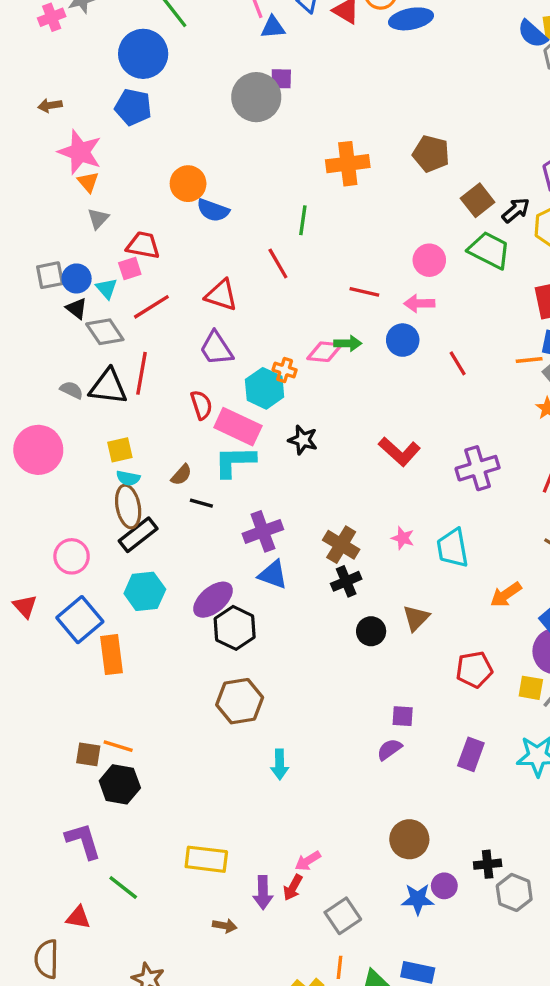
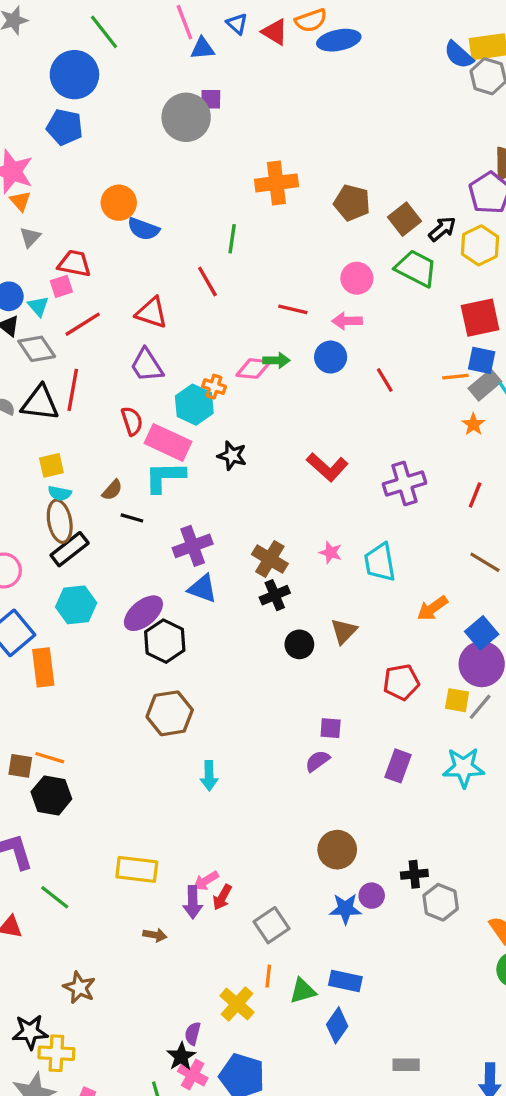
brown pentagon: (431, 154) -> (352, 203), moved
pink arrow: (308, 861) -> (206, 881), moved

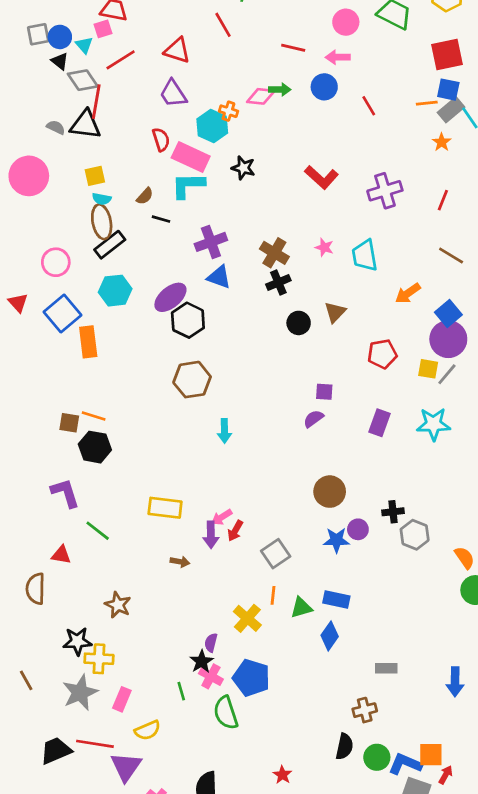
red line: (73, 390) -> (96, 102), moved

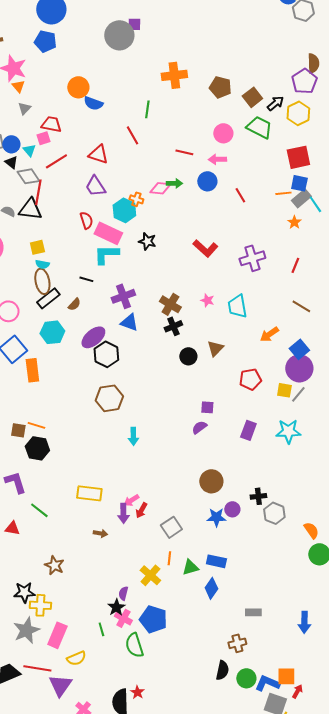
brown semicircle: (145, 196) -> (74, 304), moved
pink rectangle: (122, 699) -> (57, 635), size x1.4
red star: (282, 775) -> (137, 692), moved

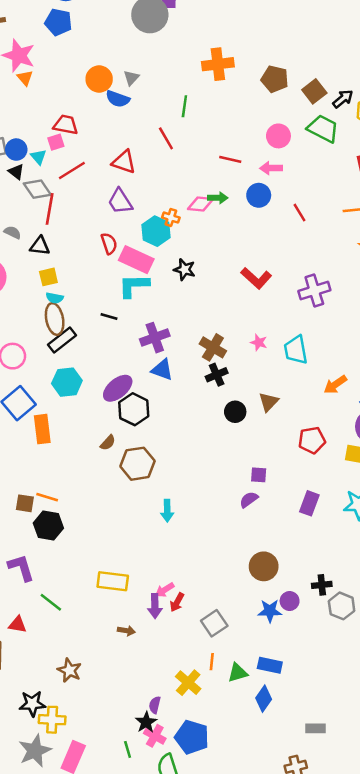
gray triangle: (24, 108) -> (131, 78), moved
black triangle: (30, 209) -> (40, 246), moved, size x0.7
brown semicircle: (74, 304) -> (108, 443), moved

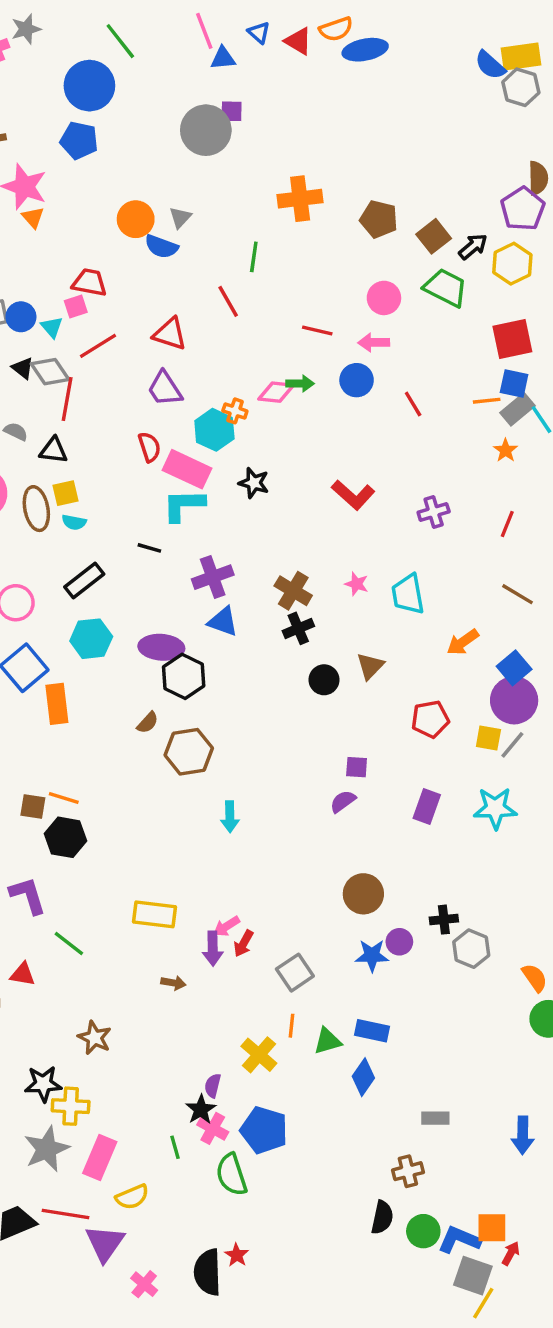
black triangle: (16, 172) -> (23, 368), moved
purple cross: (314, 291) -> (434, 512), size x0.7
brown ellipse: (55, 319) -> (36, 509), moved
purple ellipse: (118, 388) -> (161, 647), turned 44

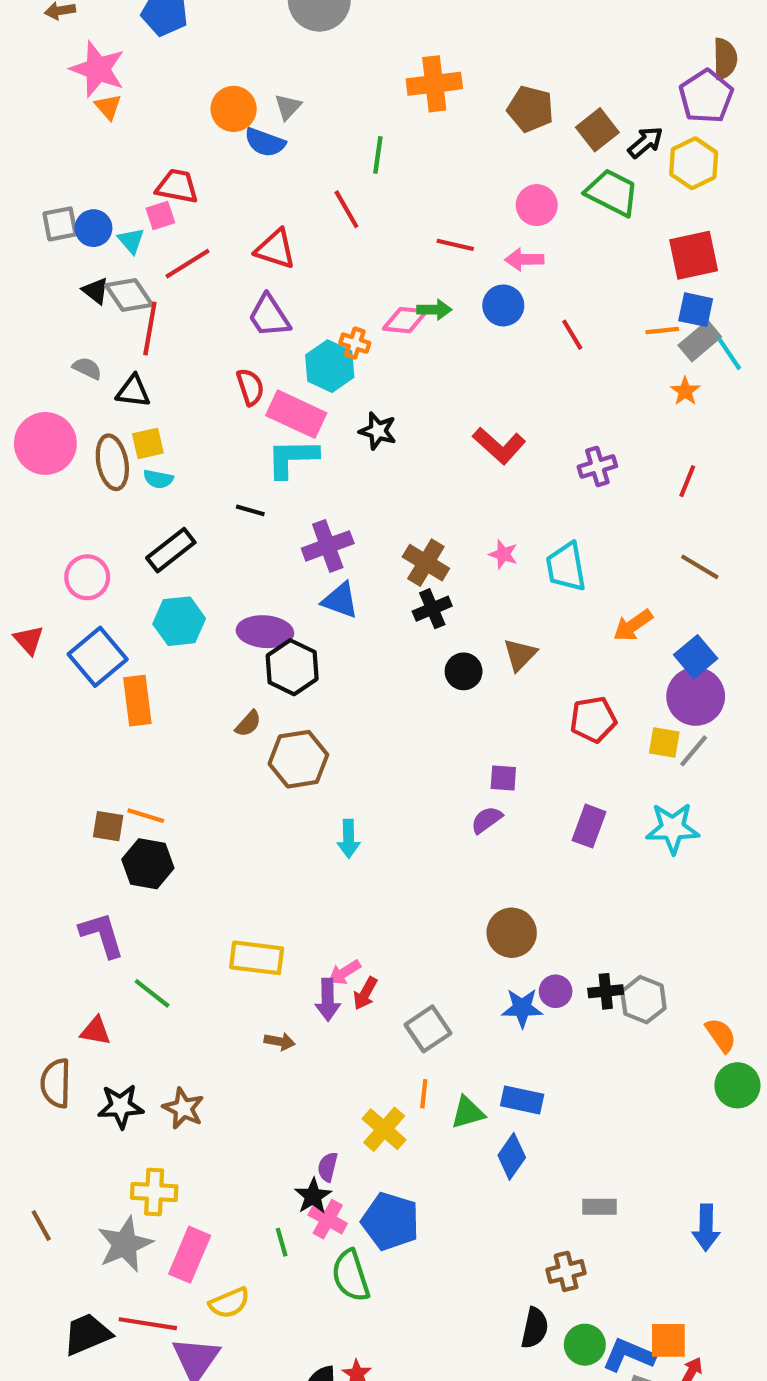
black cross: (444, 920) -> (606, 991), moved
black star: (43, 1084) -> (121, 1106), moved

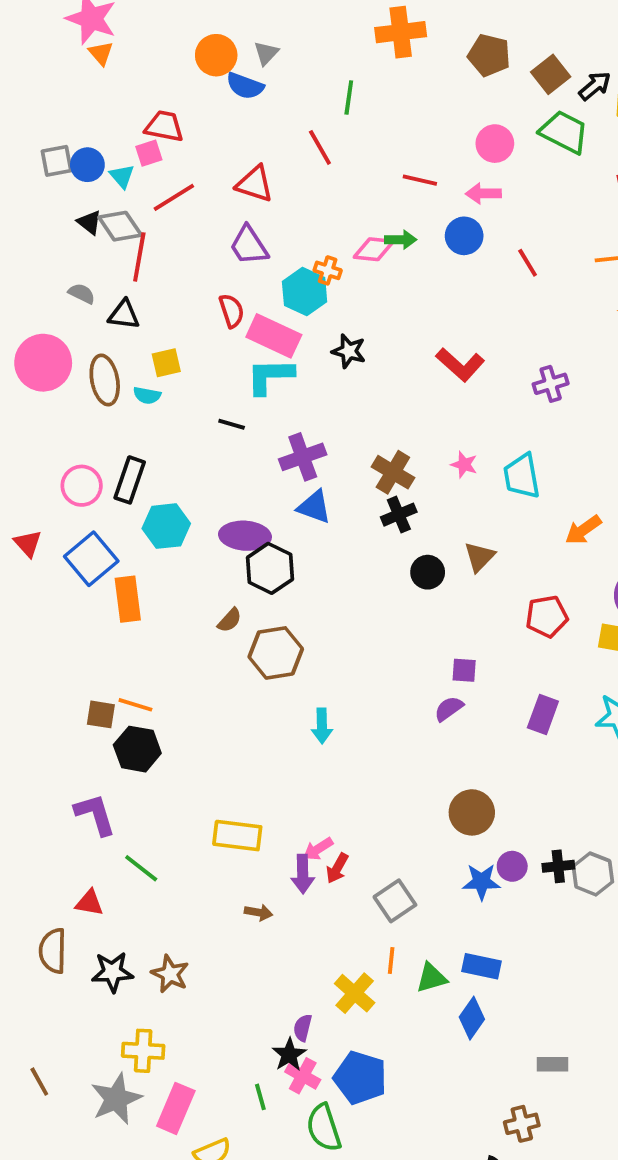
yellow square: (148, 443) -> (166, 363), moved
black rectangle: (171, 550) -> (130, 480), moved, turned -33

